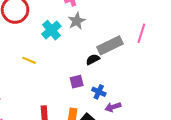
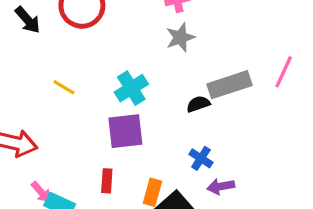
cyan cross: (51, 30) -> (131, 88), moved
yellow line: (29, 60) -> (64, 87), moved
purple square: (77, 82) -> (125, 131), moved, size x1.6

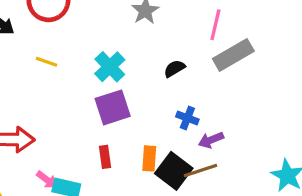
pink line: (284, 72) -> (215, 25), moved
gray rectangle: (230, 85) -> (233, 55), moved
yellow line: (64, 87) -> (46, 62), moved

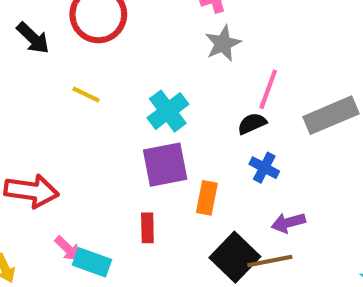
pink line: (215, 25) -> (268, 89), moved
blue cross: (187, 118) -> (264, 168), moved
orange rectangle: (149, 158) -> (207, 198), moved

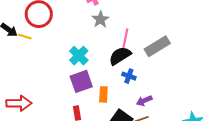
yellow line: (86, 94) -> (25, 36), moved
black semicircle: (252, 124) -> (120, 56), size x1.6

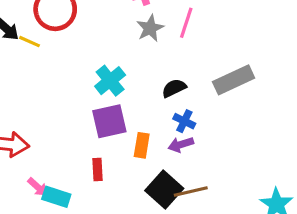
pink line: (125, 38) -> (186, 23), moved
black semicircle: (120, 56) -> (174, 88), size x0.7
purple arrow: (144, 101) -> (181, 144), moved

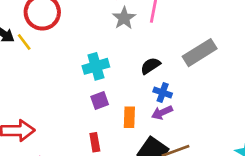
yellow line: (30, 42) -> (24, 42), turned 36
cyan cross: (110, 81) -> (96, 66), turned 30
purple square: (109, 121) -> (100, 100), size x0.6

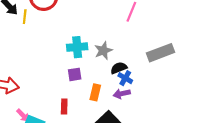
gray star: (124, 18) -> (103, 51), moved
yellow line: (24, 42) -> (25, 17), turned 32
black semicircle: (150, 66) -> (119, 68), moved

